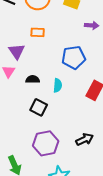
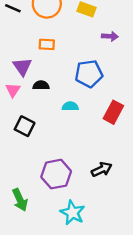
black semicircle: (33, 79) -> (41, 85), moved
cyan semicircle: (58, 85) -> (70, 106), turned -96
black square: (39, 107) -> (25, 126), moved

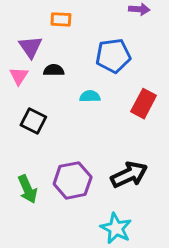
black arrow: (102, 169) -> (129, 175), size x1.4
green arrow: (20, 200) -> (28, 189), moved
cyan star: (72, 213) -> (116, 228), moved

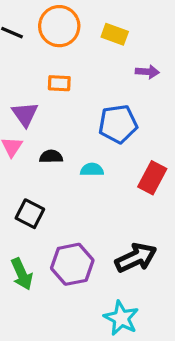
black semicircle: (54, 70) -> (51, 157), moved
black square: (33, 121) -> (30, 214), moved

